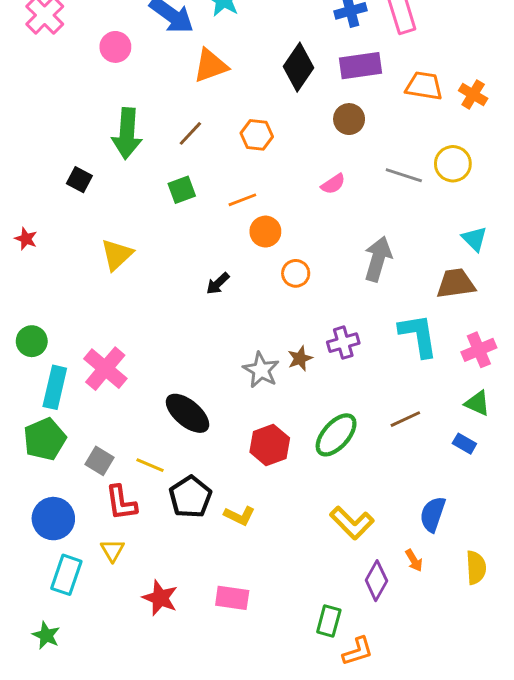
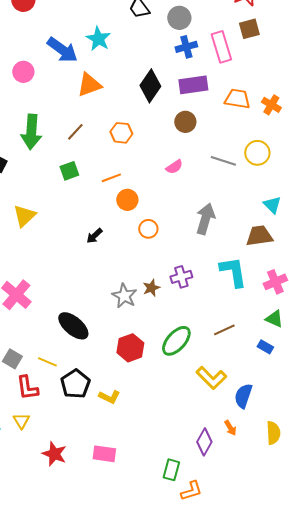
yellow L-shape: (352, 523) -> (211, 378), moved

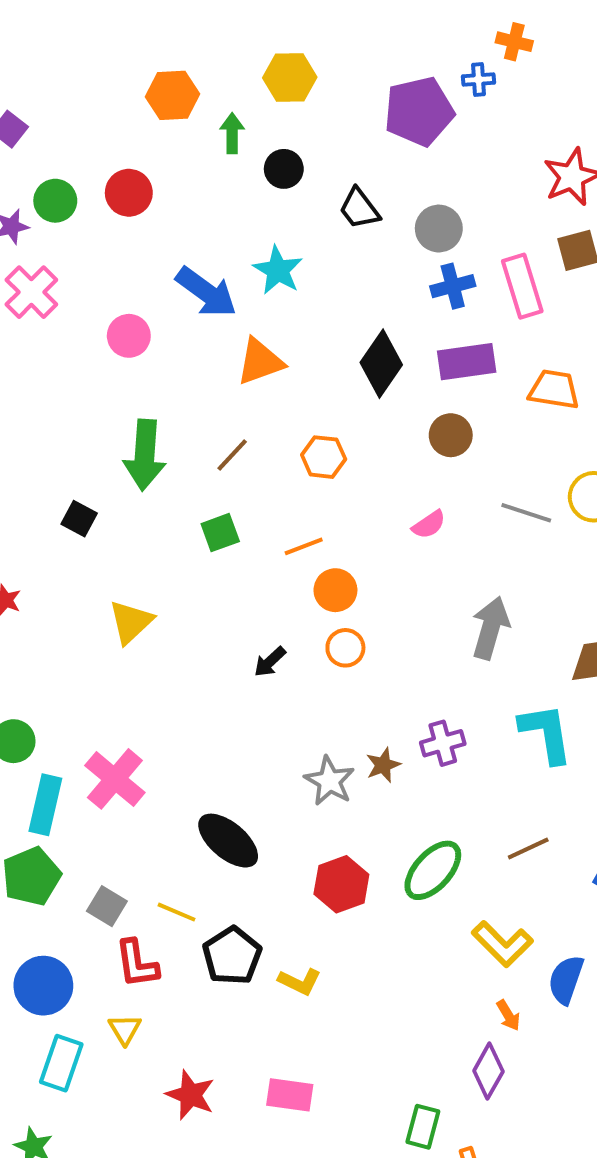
orange circle: (148, 229) -> (345, 648), moved
orange arrow: (230, 428) -> (508, 1015), moved

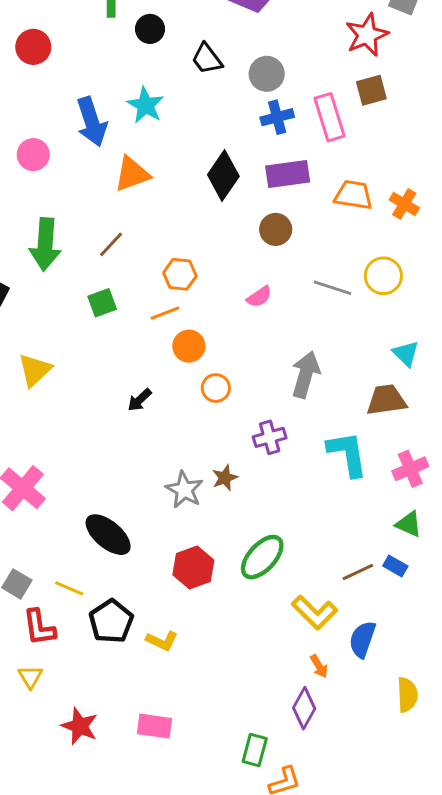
blue arrow: (206, 292) -> (92, 122), turned 36
orange hexagon: (324, 457) -> (180, 274), moved
orange circle: (345, 648) -> (216, 388), moved
purple cross: (443, 743) -> (270, 437), moved
brown line: (528, 848) -> (358, 572), moved

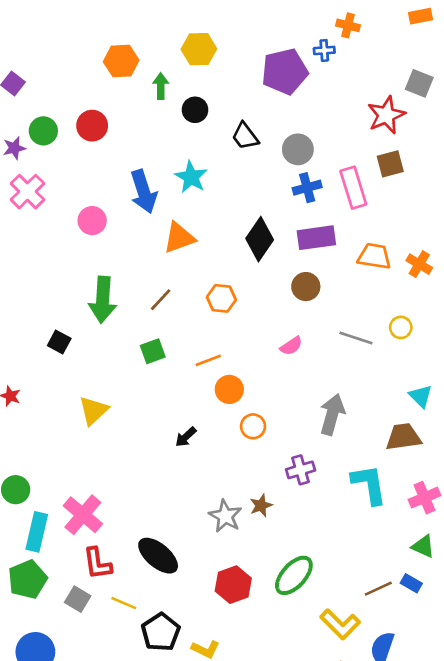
orange hexagon: (180, 274) -> (221, 298), moved
yellow circle: (383, 276) -> (401, 327), size x0.7
red L-shape: (39, 627) -> (97, 564), moved

